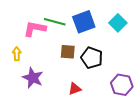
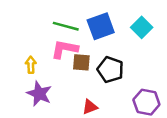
pink L-shape: (35, 29) -> (65, 49), moved
yellow arrow: (17, 54) -> (31, 65), moved

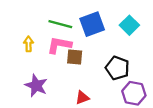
yellow arrow: (31, 65) -> (29, 44), moved
black pentagon: (110, 70) -> (117, 68), moved

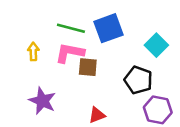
cyan square: (129, 25) -> (156, 45), moved

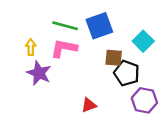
brown square: (88, 67) -> (114, 58), moved
purple star: (42, 101) -> (39, 73), moved

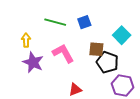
blue square: (99, 26) -> (84, 22), size x0.6
pink L-shape: (64, 48) -> (63, 53), moved, turned 50

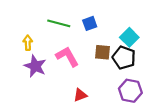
black pentagon: (107, 62) -> (124, 58), moved

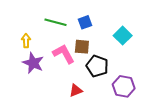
brown square: (103, 52) -> (82, 47), moved
black pentagon: (124, 58) -> (97, 66), moved

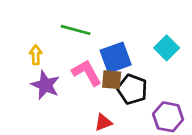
blue square: (85, 22) -> (116, 58), moved, size x1.6
brown square: (82, 47) -> (112, 80), moved

